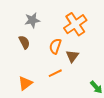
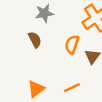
orange line: (55, 73) -> (72, 88), moved

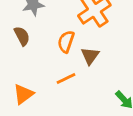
orange line: (72, 88) -> (66, 79), moved

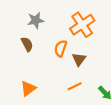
orange line: (66, 79) -> (75, 86), moved

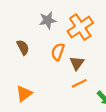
gray star: (36, 20) -> (48, 20), moved
orange line: (75, 86) -> (79, 83), moved

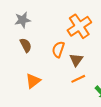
gray star: (48, 20) -> (23, 20), moved
orange triangle: (24, 93) -> (33, 81), moved

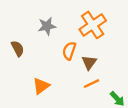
gray star: (23, 20) -> (47, 26), moved
brown semicircle: (26, 45) -> (18, 48), moved

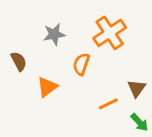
brown triangle: (89, 62) -> (137, 88), moved
orange triangle: (41, 86) -> (47, 87), moved

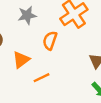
orange line: (108, 104) -> (42, 78), moved

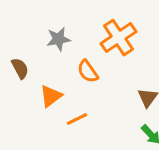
orange semicircle: (50, 40) -> (88, 71), turned -54

